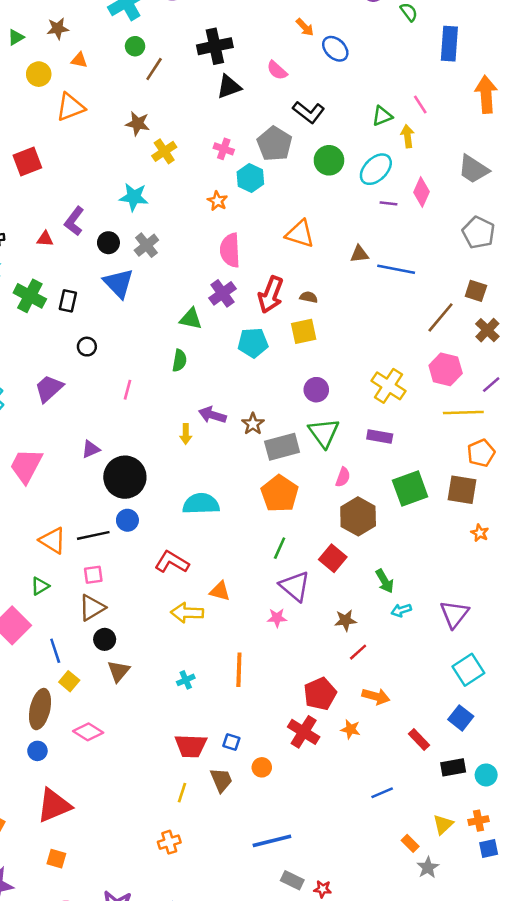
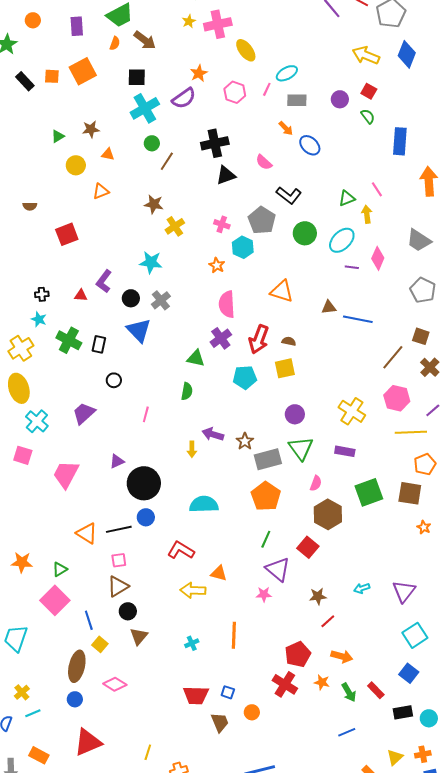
orange triangle: (70, 107) -> (101, 191), size x0.7
green arrow: (385, 581) -> (349, 692), moved
green triangle: (40, 586) -> (60, 569), moved
yellow line: (182, 793) -> (148, 752), moved

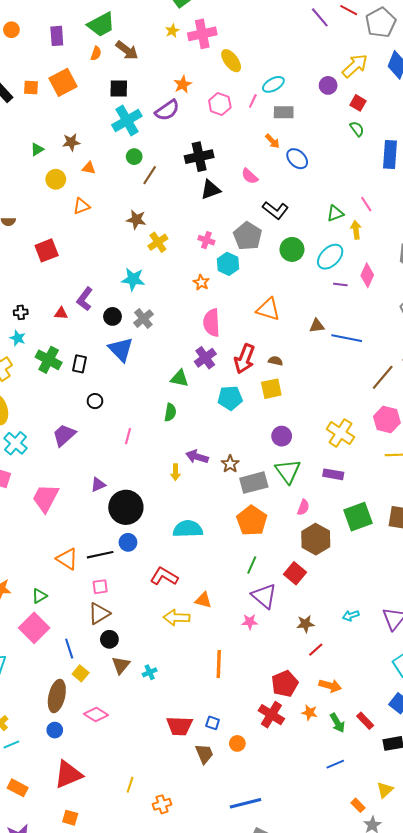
yellow arrow: (366, 55) -> (355, 66), turned 116
purple circle: (340, 99) -> (328, 85), moved
cyan cross: (192, 643) -> (150, 672), moved

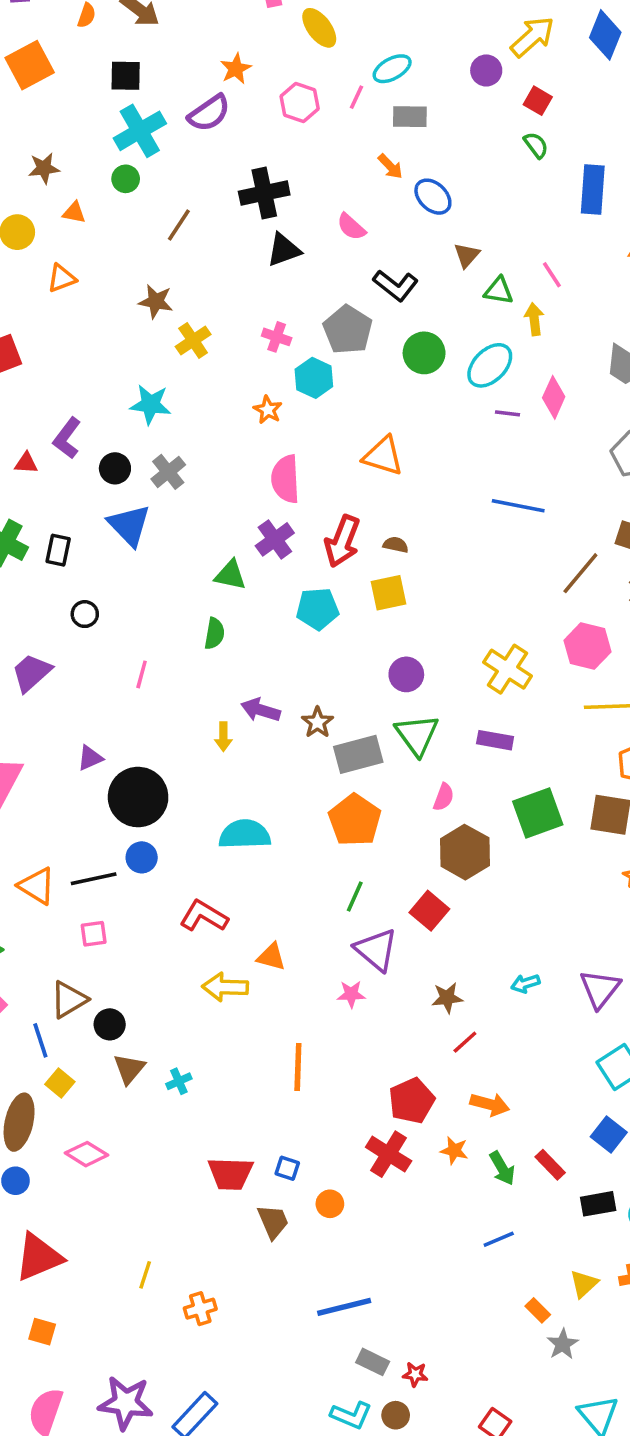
green circle: (134, 157) -> (126, 179), moved
green triangle: (335, 213) -> (499, 291), turned 30
brown triangle: (317, 326) -> (467, 255), moved, turned -42
brown triangle: (99, 614) -> (69, 1000), moved

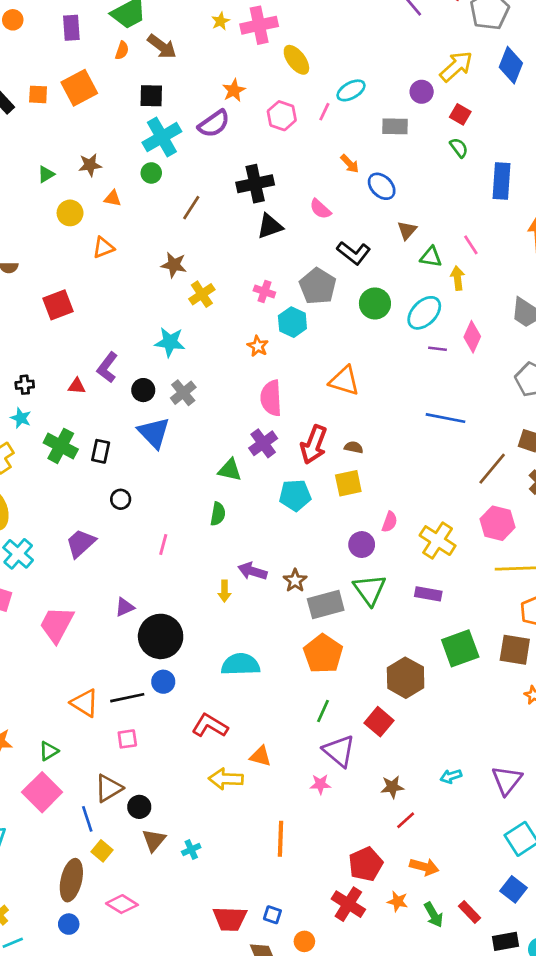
gray rectangle: (410, 117) -> (395, 126), moved
pink semicircle: (444, 797) -> (390, 522), moved

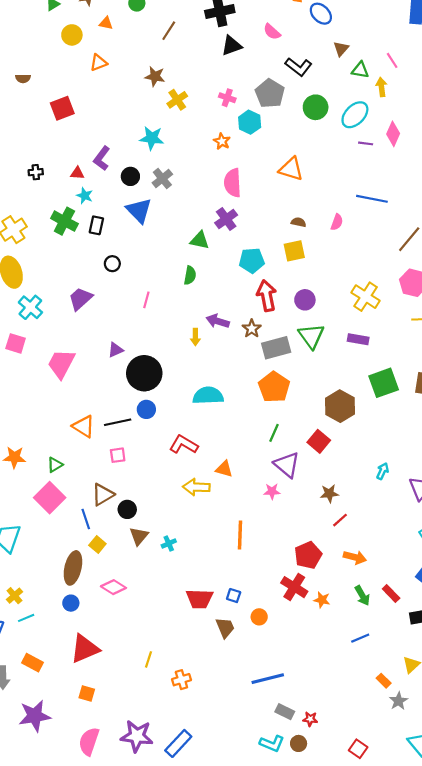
cyan star: (21, 418) -> (85, 196), moved
red arrow: (314, 445) -> (267, 296), moved, turned 148
pink semicircle: (390, 522) -> (337, 222), moved
cyan arrow: (451, 776) -> (383, 471), moved, turned 133
orange star: (398, 901) -> (322, 600), moved

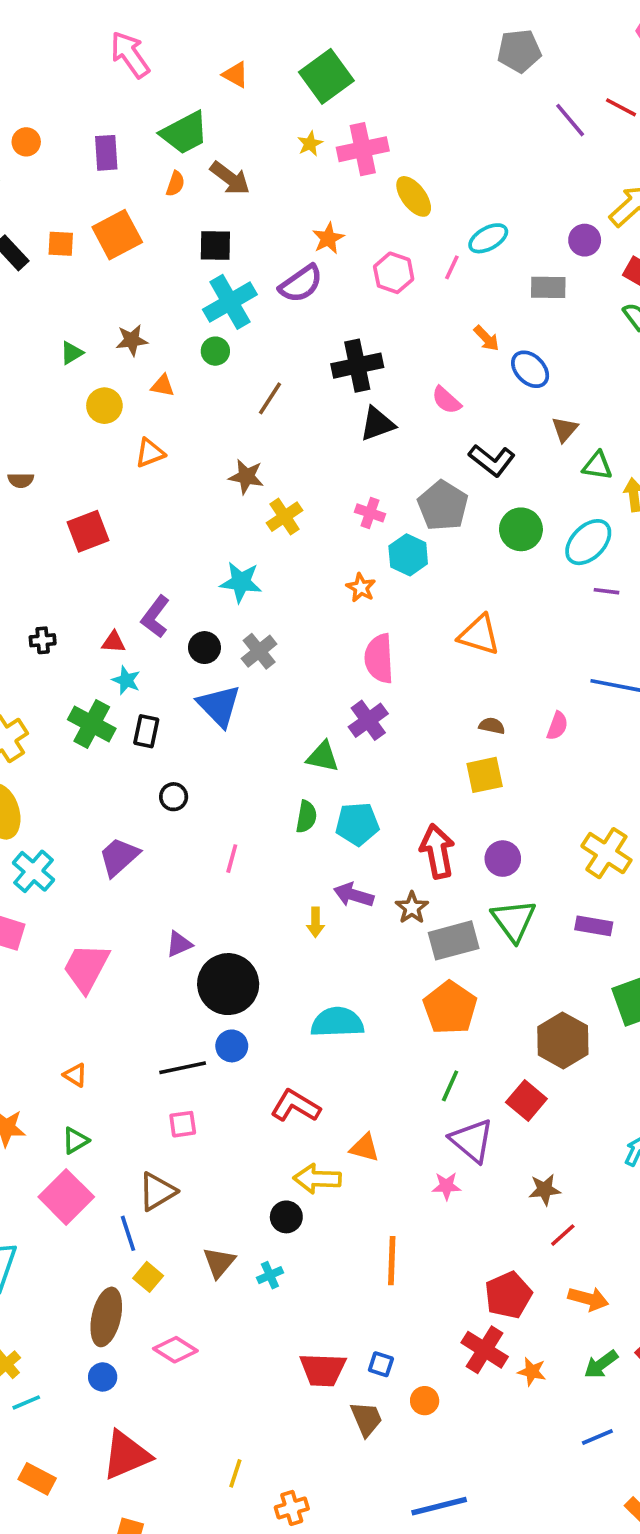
cyan pentagon: (252, 260) -> (357, 824), moved
orange triangle: (84, 426) -> (75, 1075), moved, size x0.6
black circle: (127, 509) -> (286, 1217), moved
green arrow: (362, 596) -> (601, 1364), turned 84

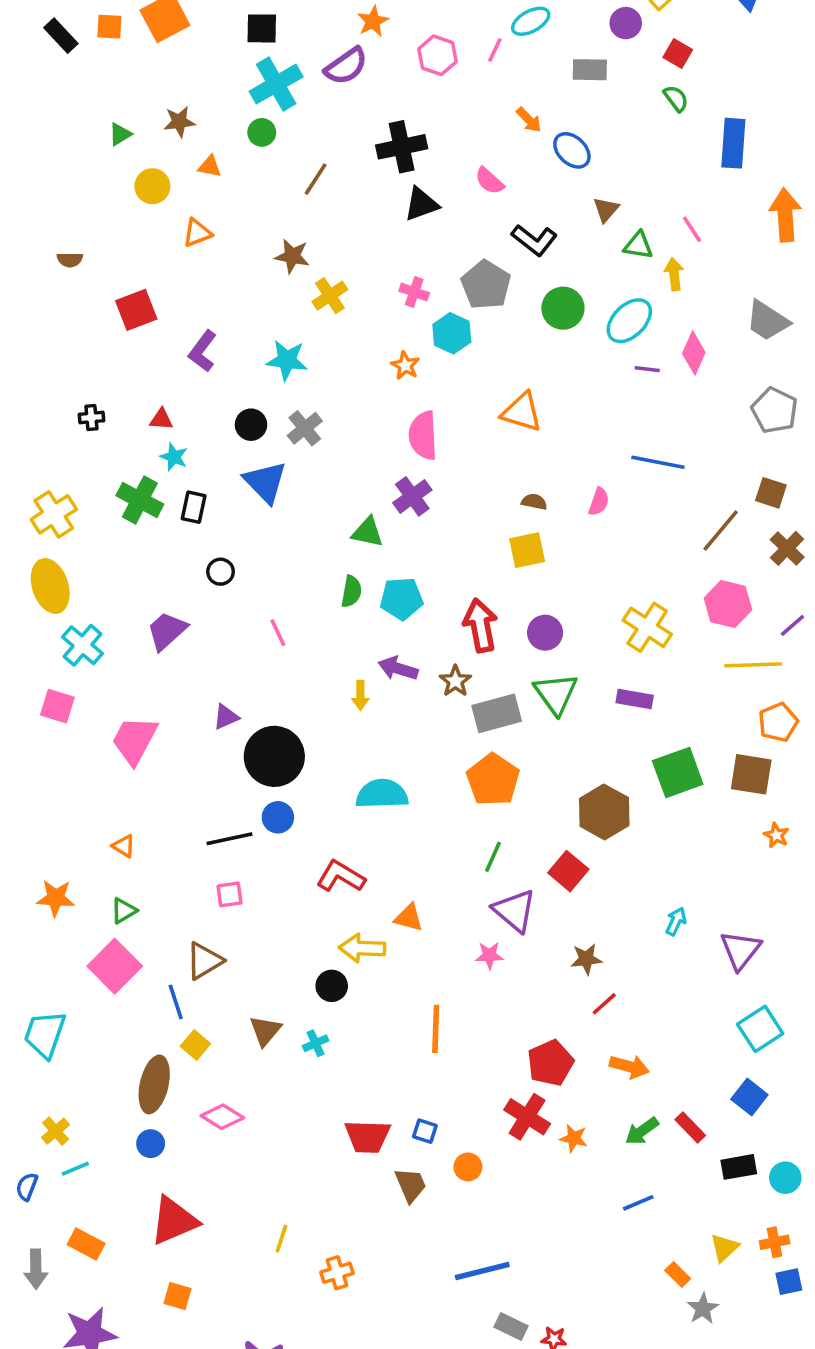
purple L-shape: (155, 617) -> (203, 351), moved
pink line: (232, 859) -> (278, 633), turned -40

